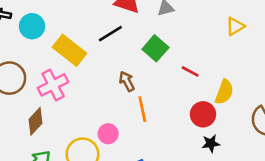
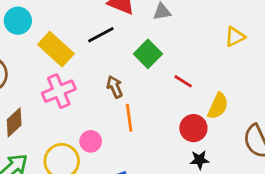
pink cross: (53, 85) -> (59, 91), moved

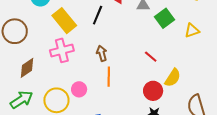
black line: (101, 35) -> (98, 15), turned -48
green square: (148, 54) -> (164, 18), moved

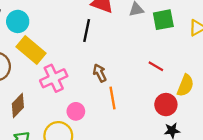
green square: (164, 18) -> (163, 20), turned 36
yellow rectangle: (64, 21) -> (31, 50), moved
pink circle: (79, 89) -> (76, 111), moved

